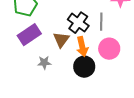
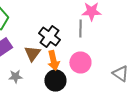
gray line: (101, 22) -> (80, 28), moved

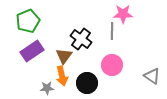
orange arrow: (53, 60) -> (62, 76), moved
gray star: (15, 76) -> (47, 88), moved

